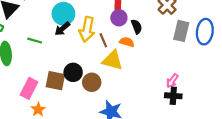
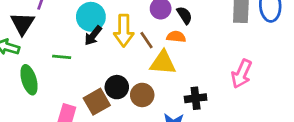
brown square: (55, 81) -> (97, 102), turned -30
pink arrow: (172, 81) -> (242, 74), size x1.5
black cross: (173, 96) -> (196, 98), moved

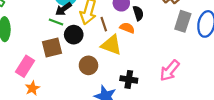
green line: (62, 57) -> (56, 22), moved
black circle: (117, 87) -> (74, 35), moved
brown square: (97, 102) -> (52, 48), moved

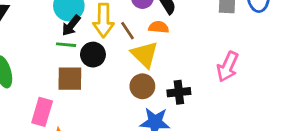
yellow triangle: (111, 45) -> (145, 54), turned 40
brown square: (52, 48) -> (70, 79), turned 30
brown circle: (88, 65) -> (142, 86), moved

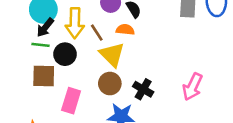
pink arrow: (228, 67) -> (193, 87), moved
black cross: (179, 92) -> (143, 89), turned 36
pink rectangle: (42, 112) -> (71, 101), moved

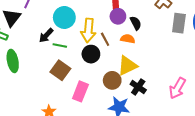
black arrow: (45, 27) -> (46, 35), moved
black circle: (65, 54) -> (91, 54), moved
yellow triangle: (112, 55) -> (127, 66), moved, turned 45
brown square: (44, 76) -> (60, 70), turned 30

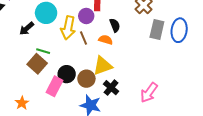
purple circle: (118, 16) -> (86, 16), moved
green line: (60, 45) -> (43, 51), moved
black circle: (91, 54) -> (67, 74), moved

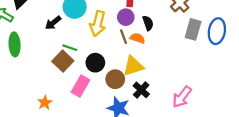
purple circle: (86, 16) -> (126, 17), moved
brown line: (84, 38) -> (123, 37), moved
black circle: (67, 74) -> (95, 63), moved

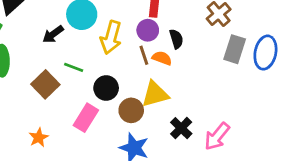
brown square: (63, 61) -> (45, 84), moved
black cross: (141, 90) -> (181, 128), moved

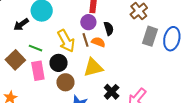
yellow arrow: (111, 37) -> (66, 41), moved, turned -45
brown circle: (131, 110) -> (65, 82), moved
pink rectangle: (86, 118) -> (38, 71), moved, turned -42

